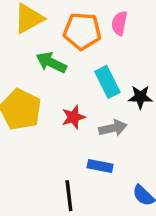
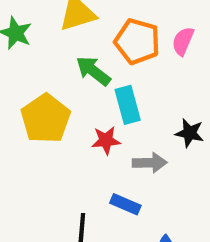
cyan rectangle: (107, 82) -> (128, 105), moved

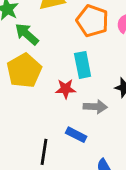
green arrow: (93, 71) -> (27, 34), moved

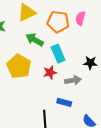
green arrow: (27, 34) -> (35, 40), moved

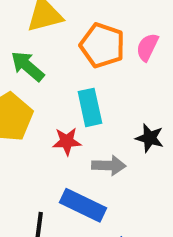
green arrow: (35, 40) -> (27, 66), moved
blue rectangle: (64, 102) -> (83, 205), size x1.5

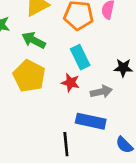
red star: (67, 141) -> (70, 83), turned 30

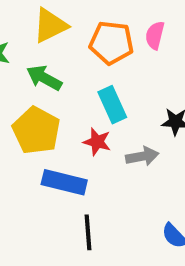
blue rectangle: (91, 121) -> (64, 182), moved

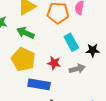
cyan rectangle: (112, 105) -> (71, 42), moved

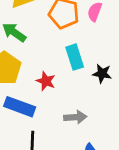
gray arrow: (77, 69) -> (75, 117), moved

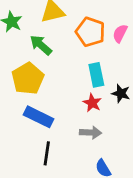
red star: (46, 81) -> (92, 103), moved

